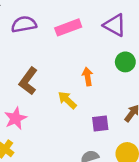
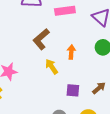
brown L-shape: (28, 81) -> (41, 39), moved

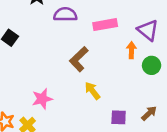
orange arrow: (71, 52) -> (131, 50), moved

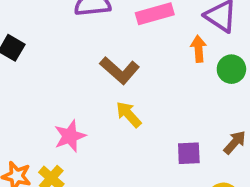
brown L-shape: (79, 59) -> (120, 70), turned -90
yellow arrow: (92, 91) -> (129, 114), moved

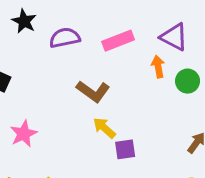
pink star: (70, 136) -> (24, 134), moved
purple square: (189, 153) -> (125, 149), moved

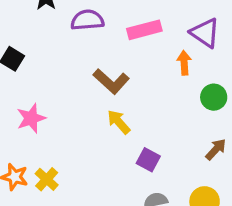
green circle: (188, 81) -> (214, 97), moved
purple square: (125, 149) -> (148, 160), moved, turned 30

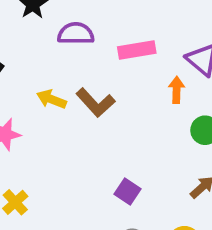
yellow arrow: (119, 122) -> (51, 99), moved, turned -32

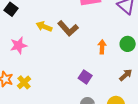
orange arrow: (177, 90) -> (102, 47), moved

